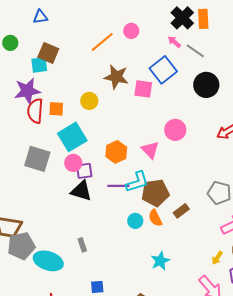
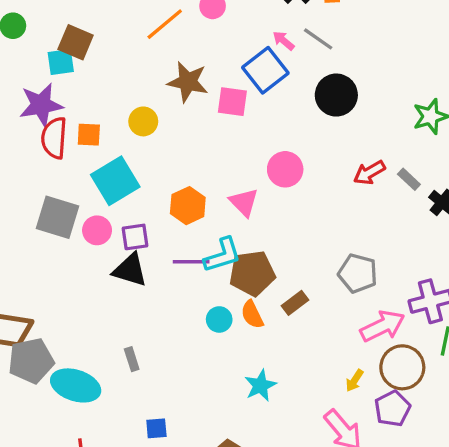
pink arrow: (174, 42) -> (284, 41), moved
pink circle: (73, 163) -> (97, 230), moved

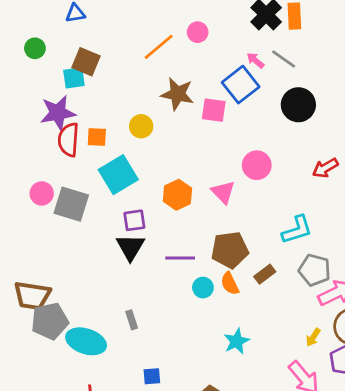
pink circle: (97, 230) -> (42, 193), moved
cyan L-shape: (222, 255) -> (297, 230), moved
purple line: (191, 262) -> (180, 258), moved
black triangle: (130, 270) -> (130, 247), turned 44
gray pentagon: (358, 273) -> (315, 270), moved

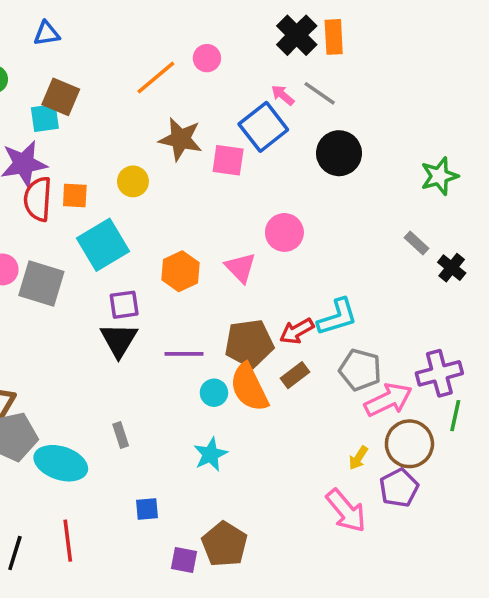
red arrow: (325, 168) -> (297, 331), moved
orange semicircle: (230, 283) -> (249, 387), size x1.6
cyan star: (237, 341) -> (210, 454), moved

